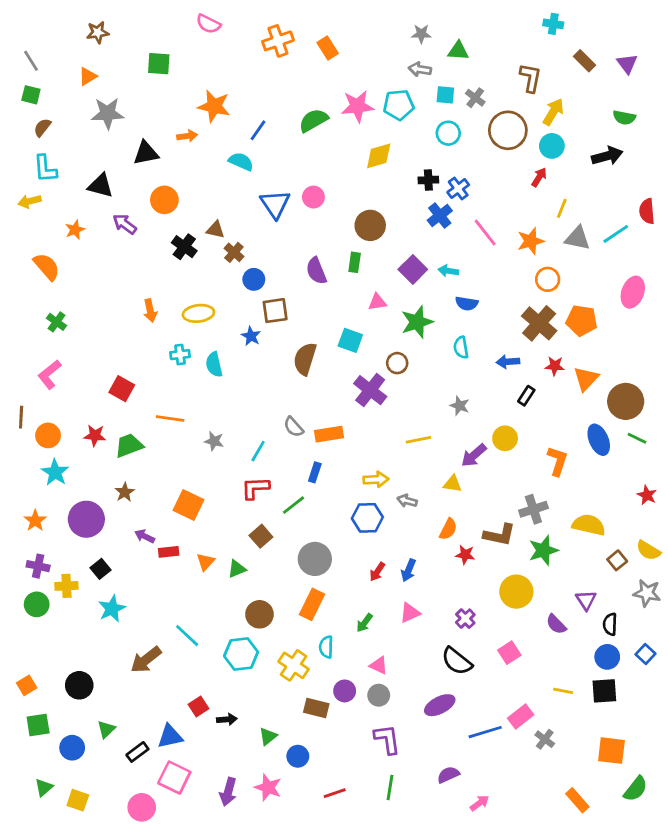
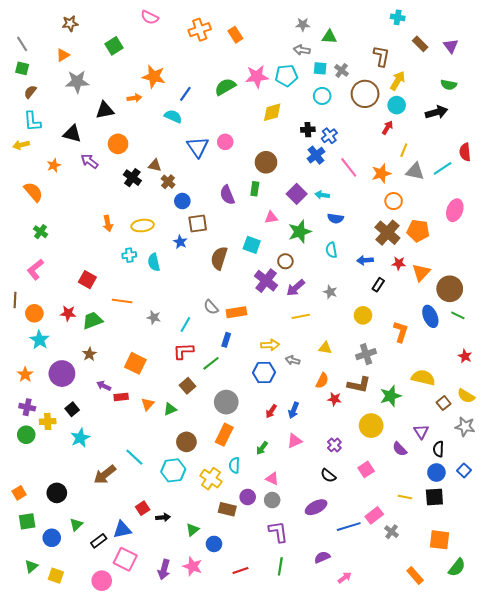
green square: (159, 64) -> (114, 46), turned -36
purple arrow: (474, 455) -> (296, 288), moved
gray cross: (533, 509) -> (366, 354), moved
black semicircle: (457, 661) -> (328, 476), size x0.7

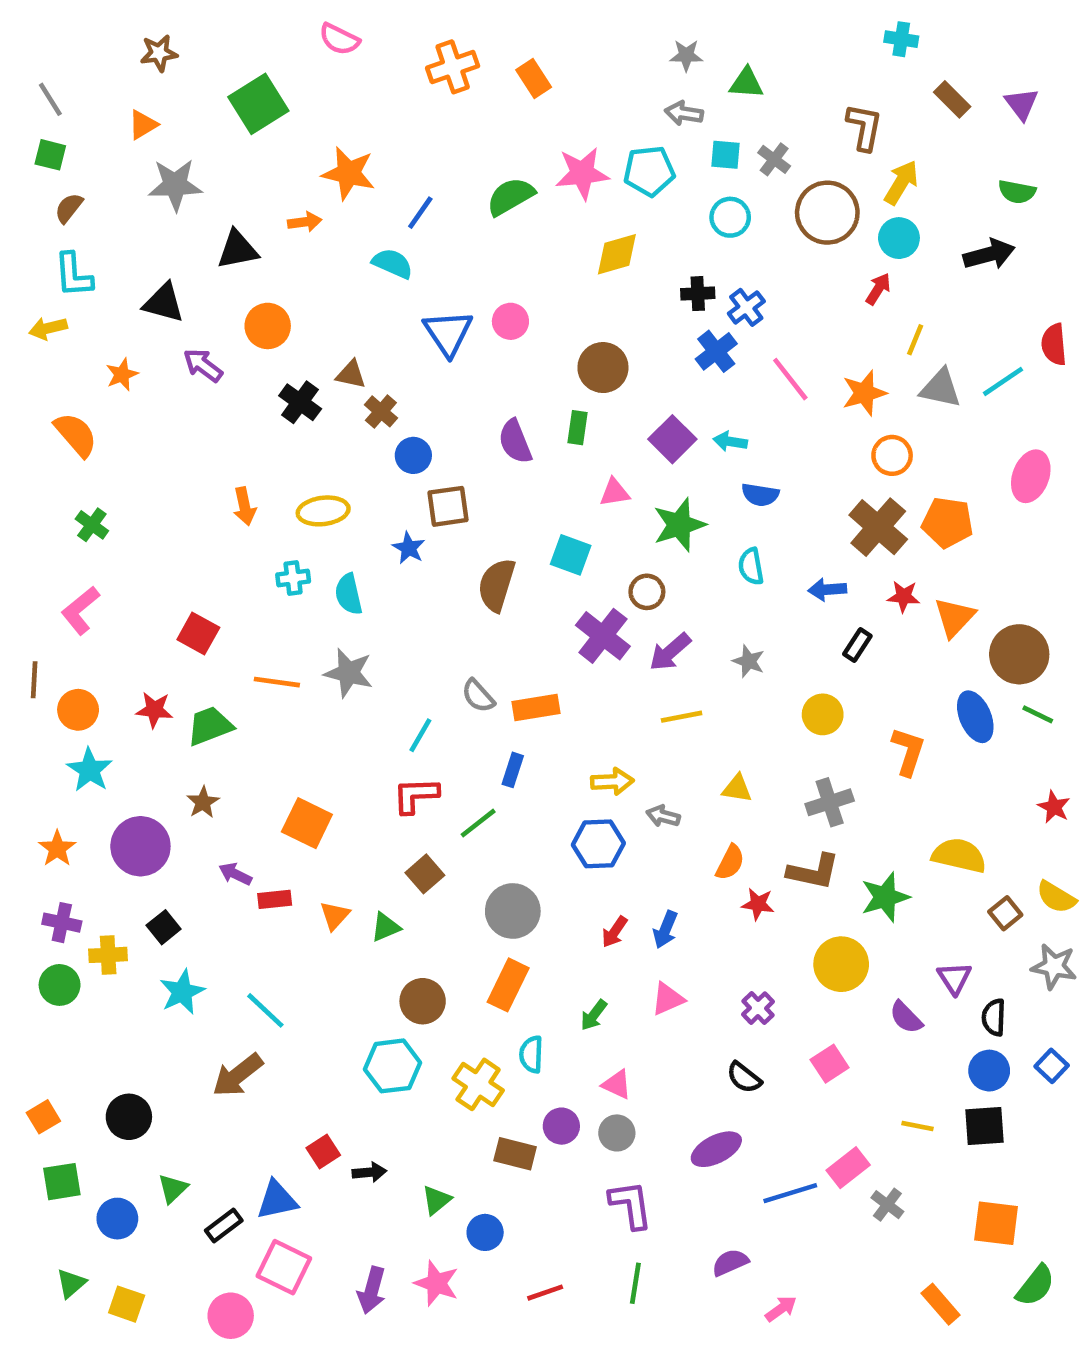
green square: (114, 46) -> (258, 104), size x1.4
gray star: (154, 317) -> (349, 673), moved, size x1.5
cyan line: (134, 457) -> (265, 1010), moved

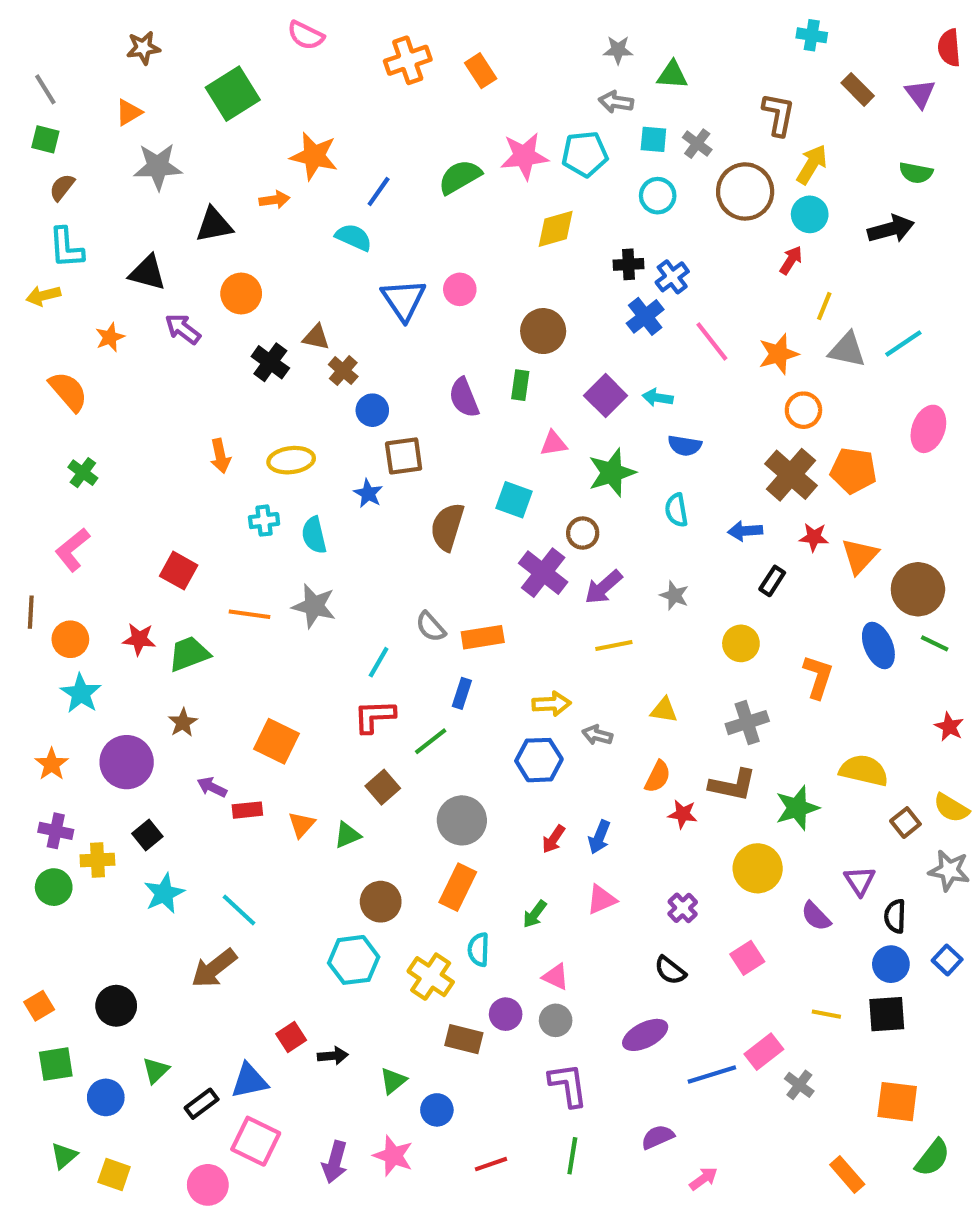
red semicircle: (1054, 344) -> (949, 48), moved

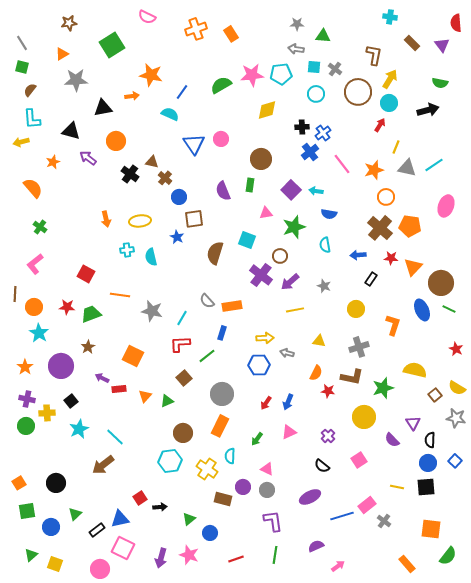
gray star: (314, 606) -> (152, 311), moved

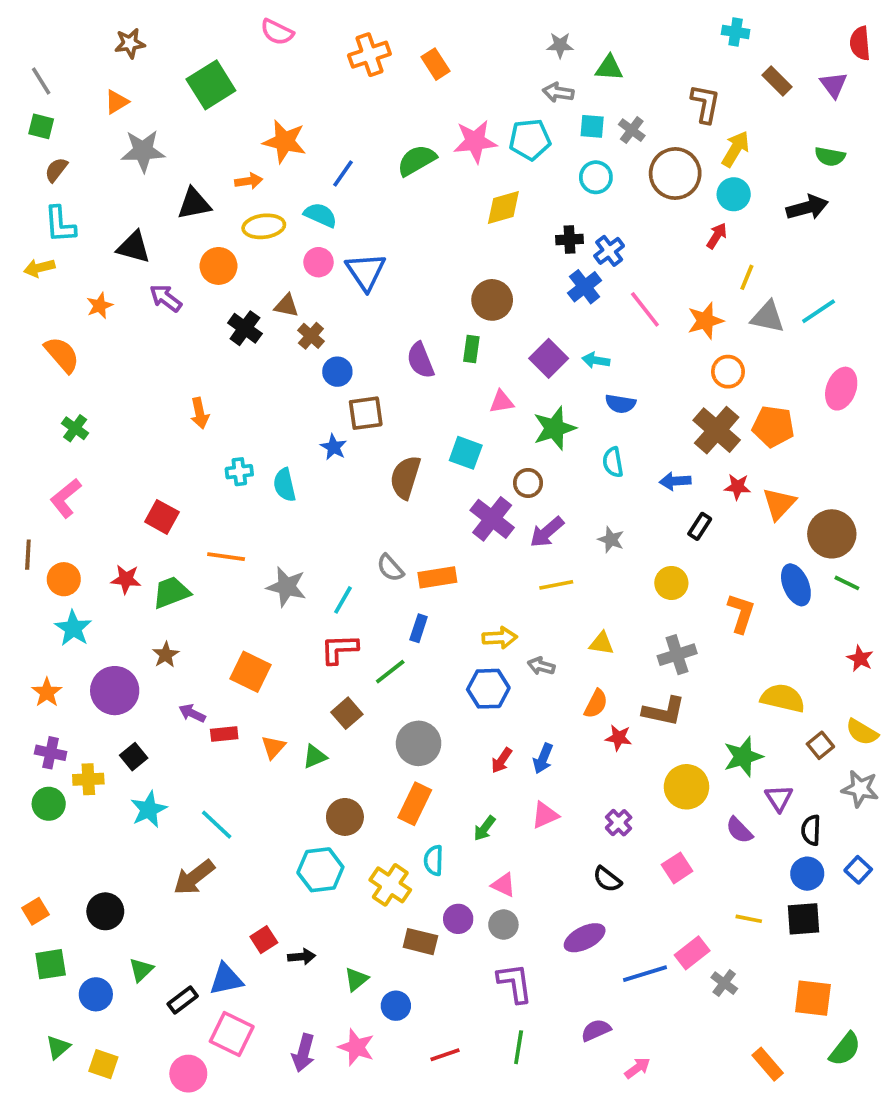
pink circle: (221, 139) -> (319, 262), moved
yellow ellipse: (140, 221) -> (264, 226), moved
green star: (383, 388) -> (743, 757), moved

